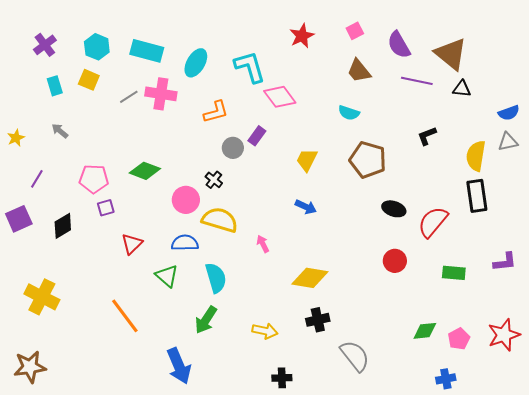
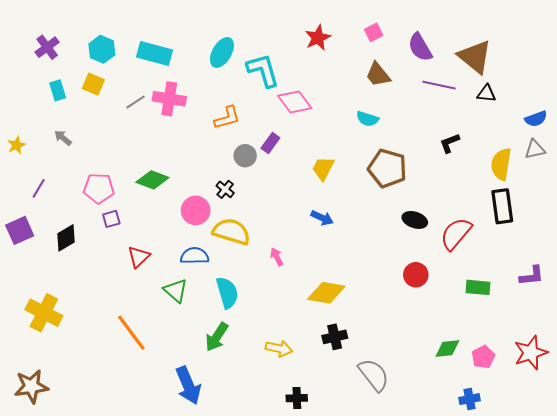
cyan ellipse: (196, 63) -> (222, 52), moved

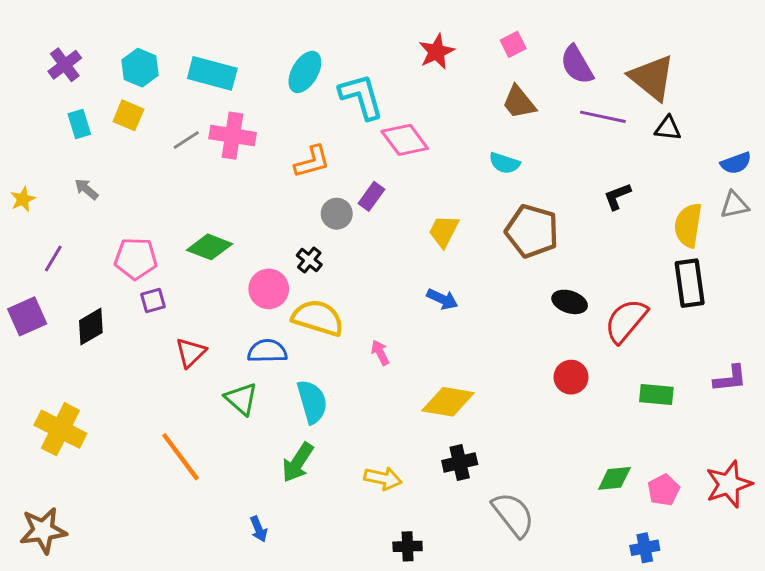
blue arrow: (188, 385) -> (259, 529), size x0.5

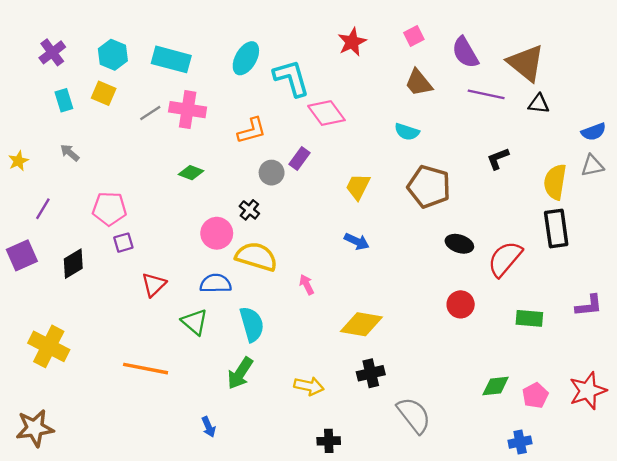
green diamond: (209, 247) -> (191, 173), moved, size x0.7
orange line: (180, 457) -> (146, 369), turned -42

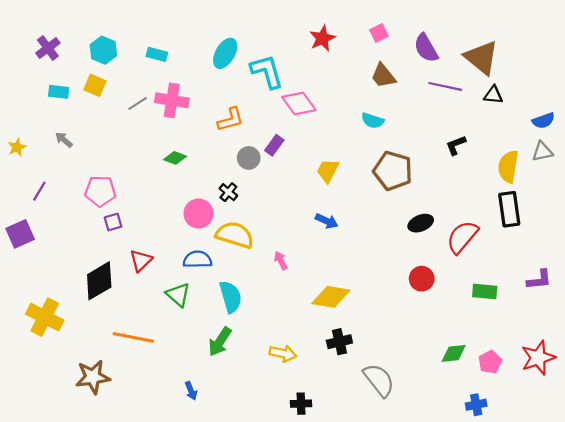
cyan rectangle: (171, 59) -> (157, 54), size x0.6
cyan rectangle: (64, 100) -> (59, 92), turned -66
black ellipse: (459, 244) -> (421, 223), turned -40
black diamond: (73, 264) -> (99, 281), moved, size x1.4
brown star: (35, 428) -> (93, 377), moved

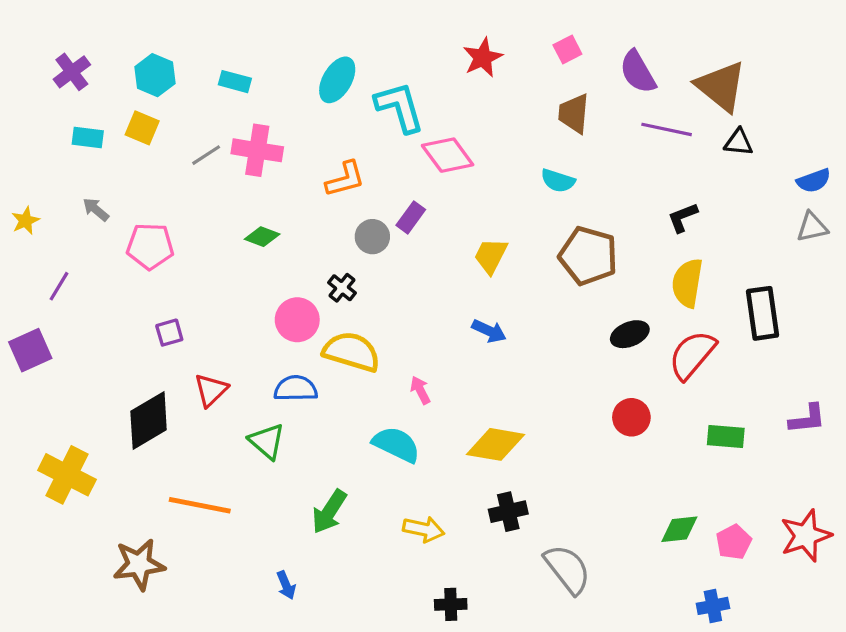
brown trapezoid: (383, 76) -> (574, 113), turned 44
yellow semicircle: (508, 167) -> (687, 283), moved
pink pentagon: (100, 191) -> (150, 246), moved
cyan semicircle: (231, 297) -> (396, 444), moved, turned -48

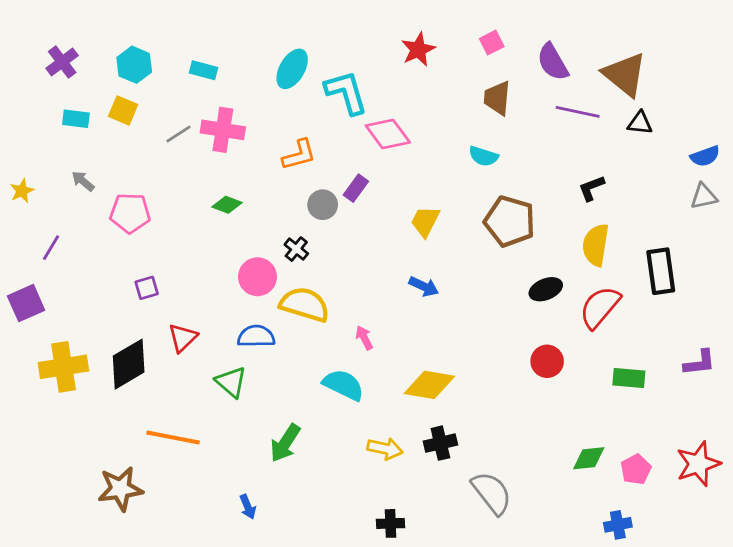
yellow cross: (67, 475) -> (63, 367), moved, turned -36
yellow arrow: (424, 529) -> (385, 449), moved

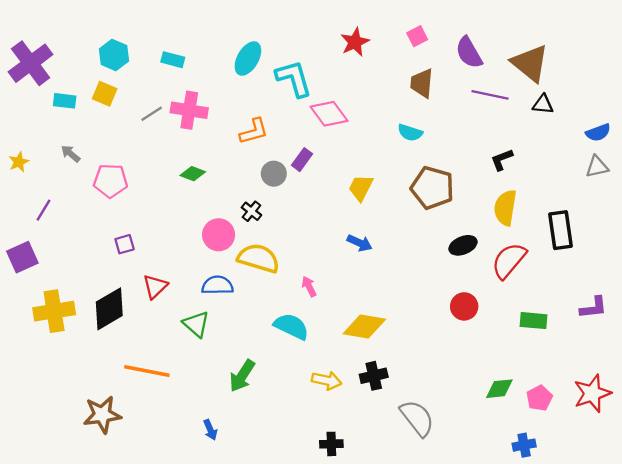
purple cross: (62, 62) -> (31, 63), moved, size x1.6

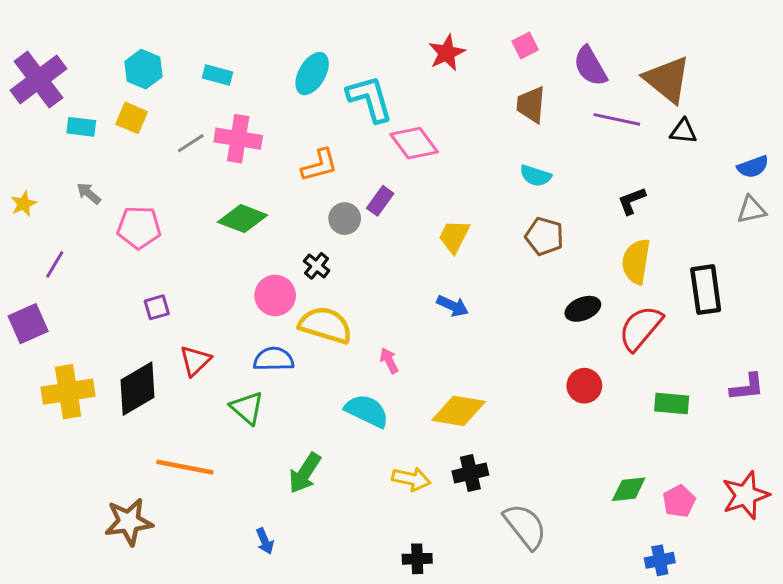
cyan semicircle: (410, 133) -> (536, 176), moved
green diamond: (193, 174) -> (243, 219), size x1.5
brown pentagon: (432, 188) -> (544, 236), size x0.7

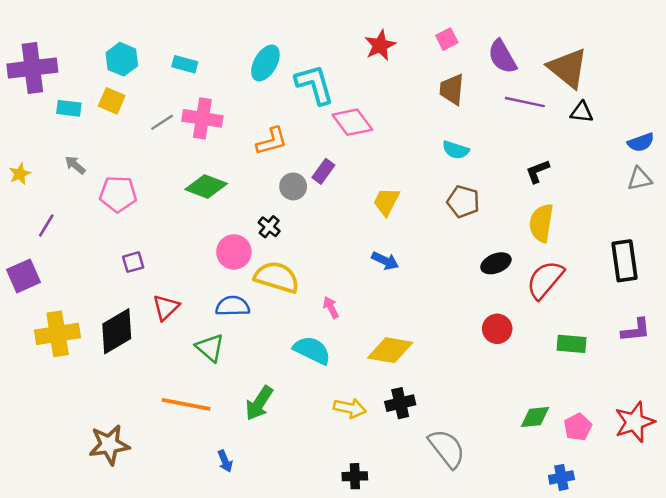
purple cross: (38, 79) -> (32, 68), turned 30
black rectangle: (706, 290) -> (624, 261), moved
orange line: (185, 467) -> (186, 404), moved

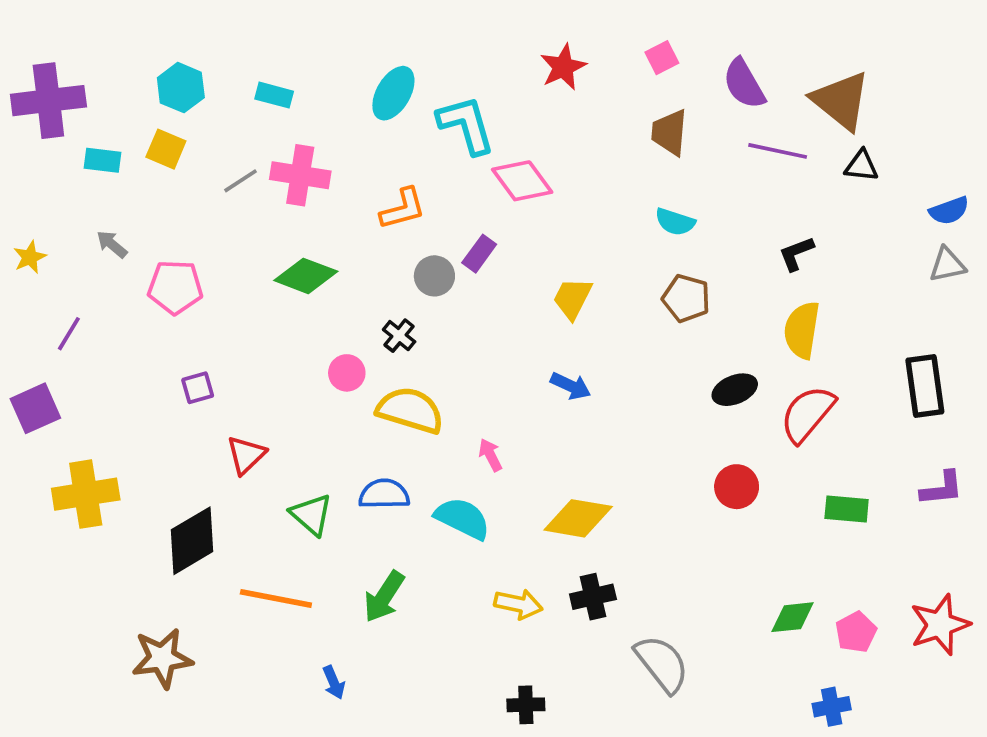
pink circle: (234, 252) -> (347, 373), size x0.7
blue semicircle: (233, 306) -> (384, 494), moved
black diamond: (117, 331) -> (192, 541), moved

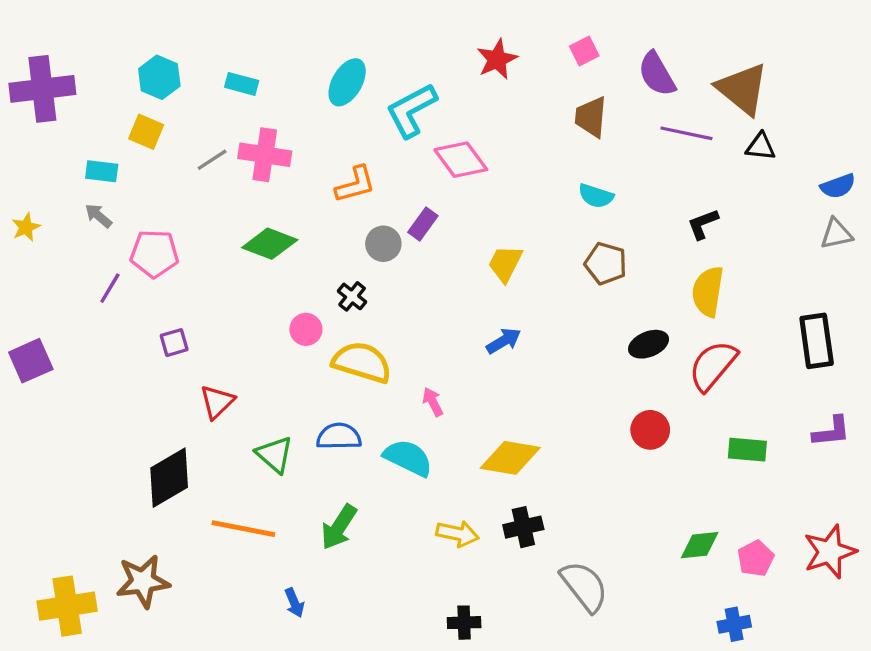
cyan L-shape: (466, 125) -> (411, 110), turned -102
cyan rectangle: (103, 160) -> (102, 171), moved
purple line: (69, 334) -> (110, 288), moved
blue arrow: (571, 386) -> (504, 341), turned -56
yellow cross: (86, 494) -> (67, 606), moved

